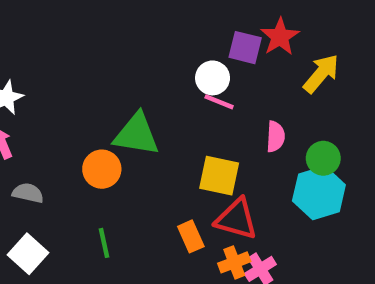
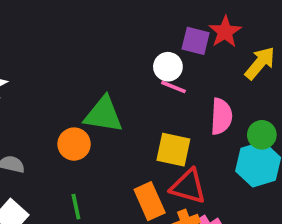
pink semicircle: (275, 137) -> (221, 116), size x1.4
orange rectangle: (191, 236) -> (150, 201), size x1.4

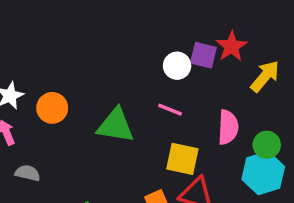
white circle: (168, 67) -> (177, 66), moved
pink line: (173, 87) -> (170, 110), moved
orange circle: (74, 144) -> (52, 108), moved

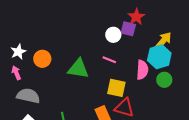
red star: (232, 46) -> (136, 17), moved
gray semicircle: (28, 173) -> (28, 96), size x1.6
cyan hexagon: (263, 173) -> (159, 57), moved

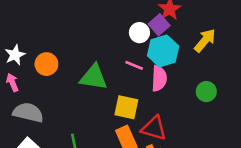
purple square: (128, 29) -> (159, 25), turned 35
cyan hexagon: (159, 57) -> (163, 51), moved
pink semicircle: (142, 70) -> (159, 78), moved
yellow square: (116, 88) -> (126, 107), moved

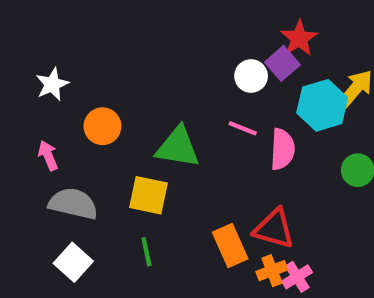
cyan hexagon: (163, 51) -> (322, 105), moved
white star: (15, 55) -> (52, 84), moved
yellow square: (126, 107) -> (149, 195), moved

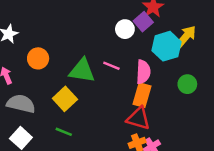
pink line: (243, 128) -> (111, 66), moved
yellow square: (149, 195) -> (65, 99), turned 35
orange rectangle: (230, 245) -> (142, 95), moved, turned 40
green line: (146, 252) -> (64, 132), turned -56

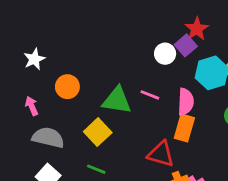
red triangle: (138, 118) -> (161, 154), moved

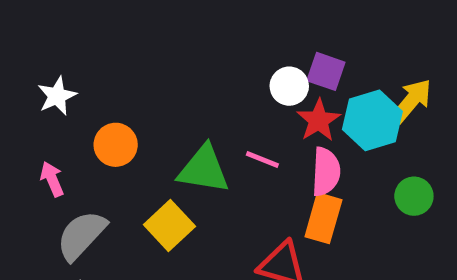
red star: (197, 29) -> (319, 120), moved
purple square: (186, 45) -> (326, 71), turned -30
gray semicircle: (48, 138) -> (81, 235), turned -60

